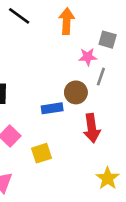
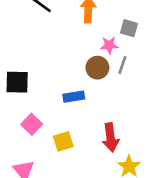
brown circle: (76, 92) -> (97, 68), moved
red arrow: (92, 128) -> (111, 137), moved

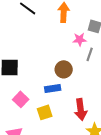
brown circle: (97, 68) -> (64, 69), moved
blue rectangle: (74, 97) -> (53, 88), moved

